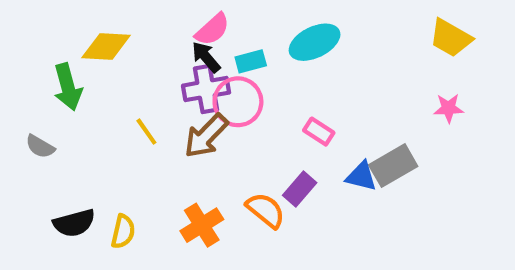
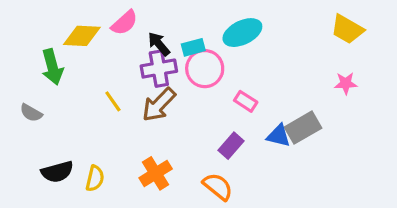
pink semicircle: (212, 29) -> (124, 23), moved
pink circle: (238, 102) -> (205, 69), moved
orange semicircle: (266, 210) -> (218, 187), moved

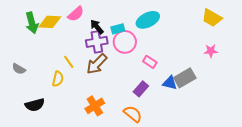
green arrow: (52, 67) -> (32, 23), moved
yellow semicircle: (95, 178) -> (58, 79), moved

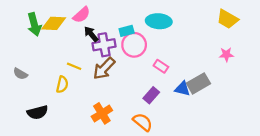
cyan ellipse: (148, 20) -> (159, 21), turned 30
black arrow: (97, 27) -> (91, 34), moved
yellow line: (69, 62) -> (74, 66), turned -32

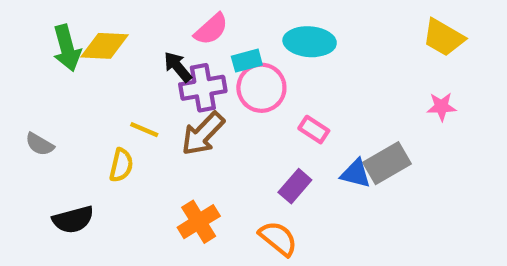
pink semicircle: (82, 15) -> (211, 29), moved

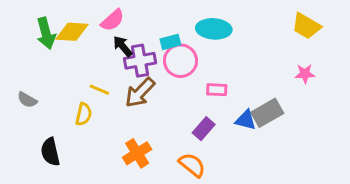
pink semicircle: (211, 29) -> (112, 20), moved
pink rectangle: (314, 130) -> (217, 90), turned -30
black semicircle: (73, 220) -> (50, 152), turned 92

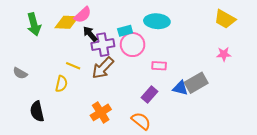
yellow diamond: (72, 32) -> (67, 22), moved

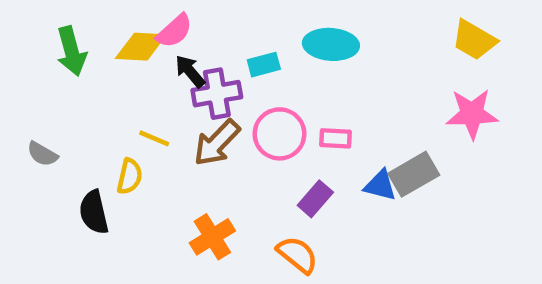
pink circle: (133, 45) -> (280, 134), moved
pink star: (224, 54) -> (472, 114), size x1.6
black semicircle: (37, 111) -> (94, 212), moved

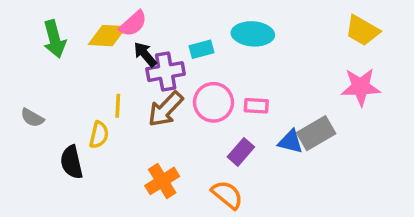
yellow line: (154, 138) -> (118, 106), turned 70

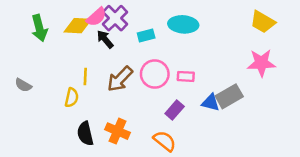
purple cross: (166, 72) -> (115, 18), moved, turned -35
black semicircle: (72, 162) -> (85, 134), moved
orange cross: (162, 181) -> (117, 131), turned -35

